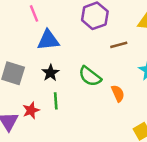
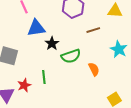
black star: (50, 73) -> (52, 43), moved
green semicircle: (90, 76) -> (71, 56), turned -54

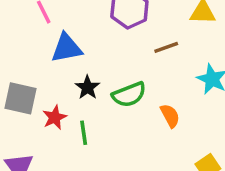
black star: (52, 43) -> (87, 87), moved
red star: (24, 85) -> (55, 117), moved

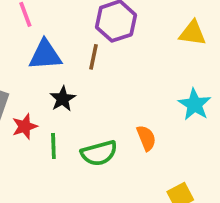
brown line: (166, 47) -> (94, 57), moved, turned -65
green semicircle: (129, 95) -> (99, 153), moved

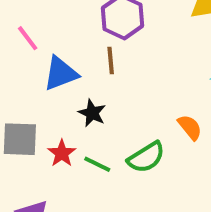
green line: (53, 146) -> (97, 164), turned -45

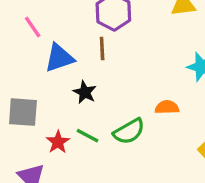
orange semicircle: (190, 127) -> (167, 107), turned -55
red star: (62, 153) -> (58, 142), moved

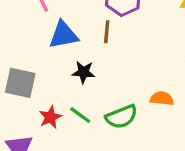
black star: (85, 92) -> (84, 72), turned -30

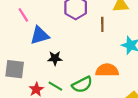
brown line: (107, 32) -> (102, 24), moved
orange semicircle: (162, 98) -> (107, 70), size x1.5

